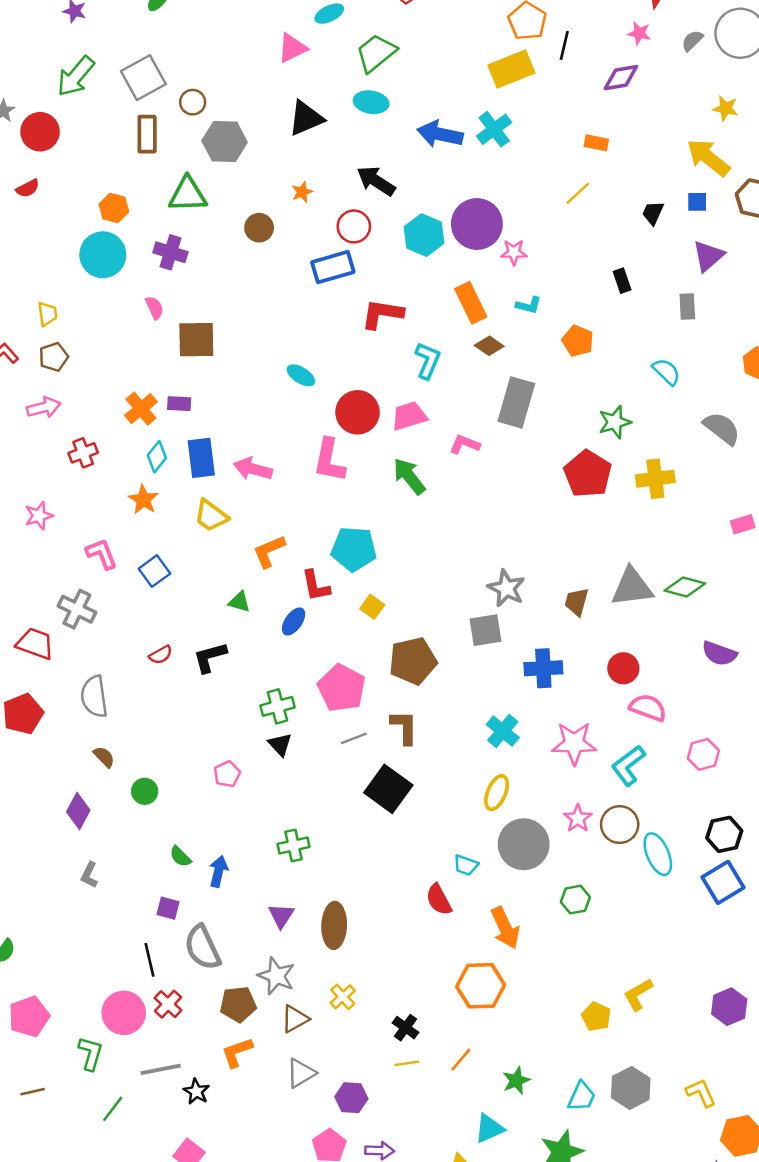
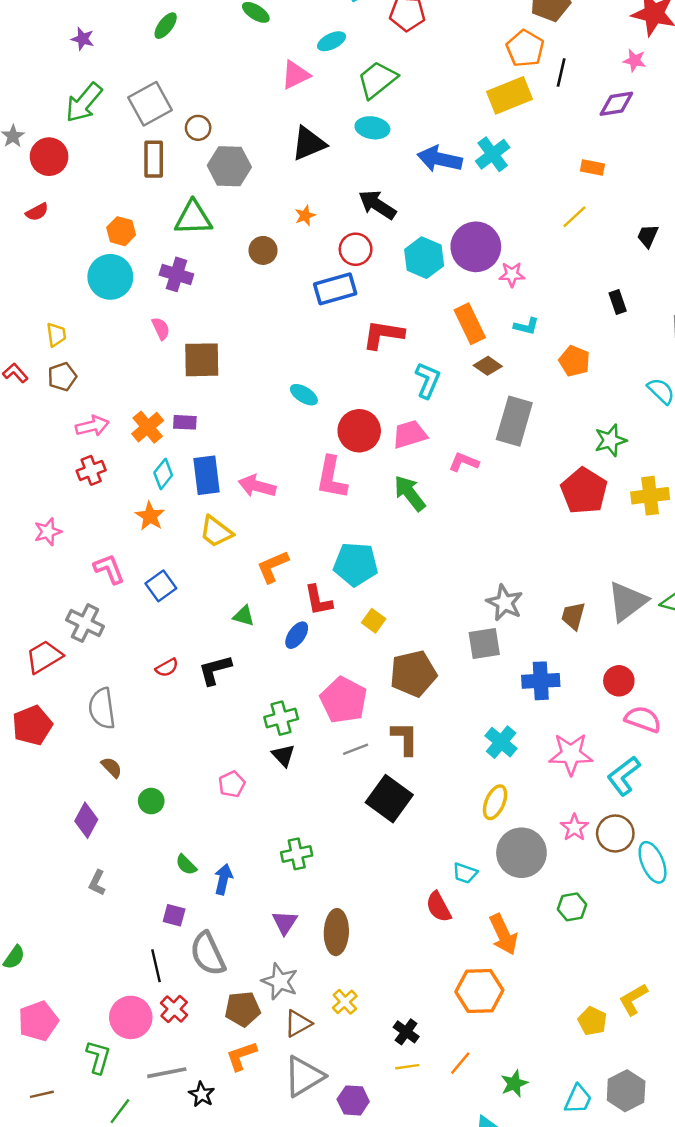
pink arrow: (44, 407) -> (92, 426), moved
gray triangle: (632, 587) -> (627, 601), turned -30
red trapezoid: (35, 644) -> (44, 657), turned -51
gray triangle: (301, 1073) -> (304, 1076), size x1.4

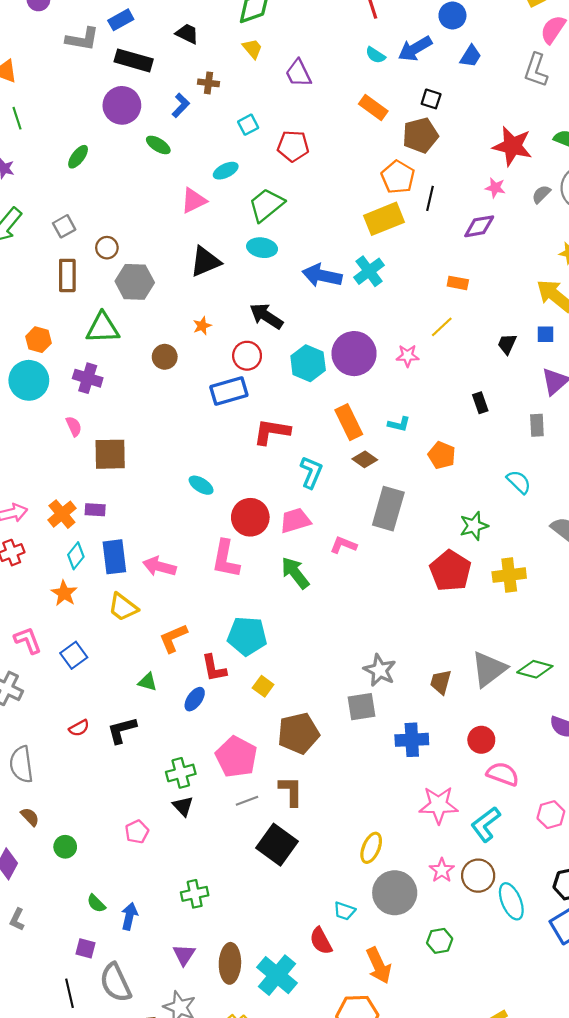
gray square: (150, 104) -> (64, 226), size x0.6
pink star: (512, 274) -> (408, 356), moved
cyan cross: (501, 742) -> (277, 975), moved, size x1.4

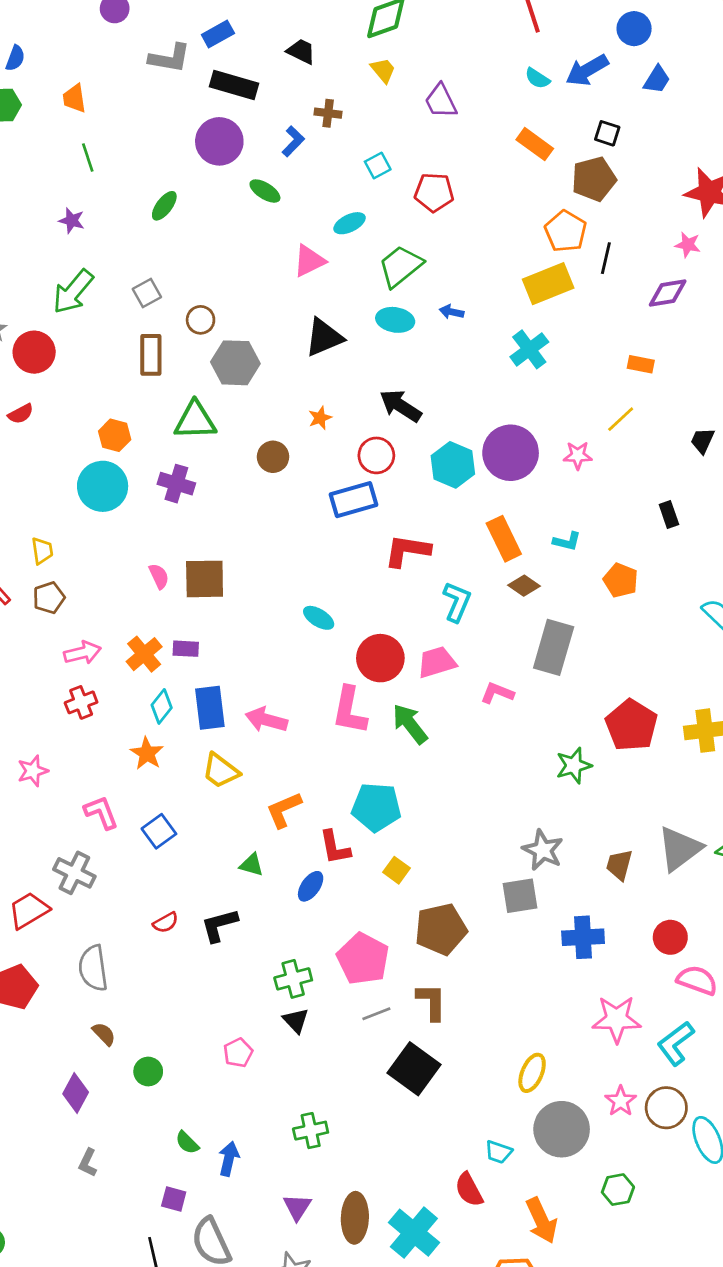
blue arrow: (322, 275) -> (452, 312), moved, size x0.5
pink semicircle: (74, 426) -> (159, 576), moved
green star: (474, 526) -> (574, 765), moved
green arrow: (295, 573) -> (410, 724), moved

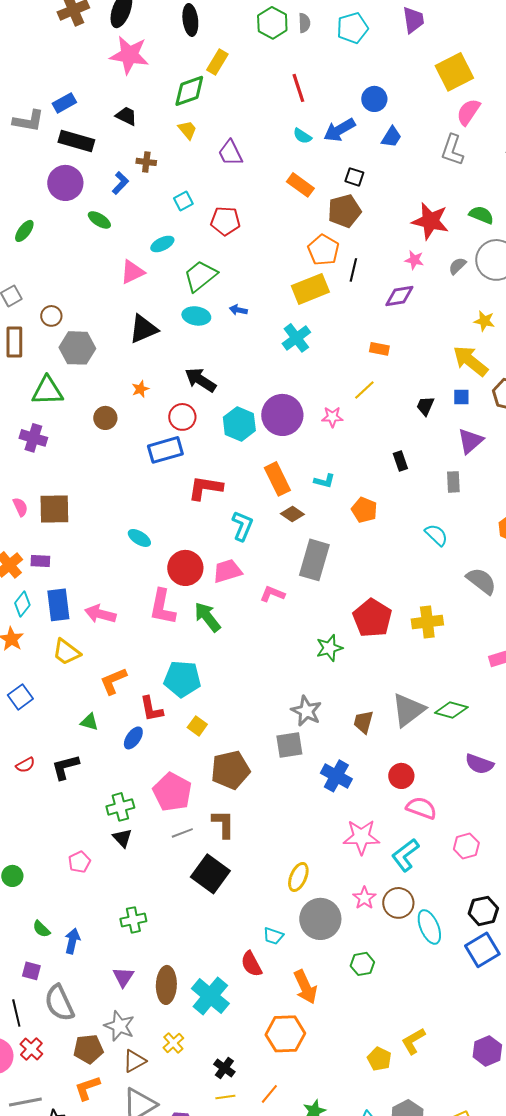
blue cross: (583, 937) -> (336, 776), turned 32

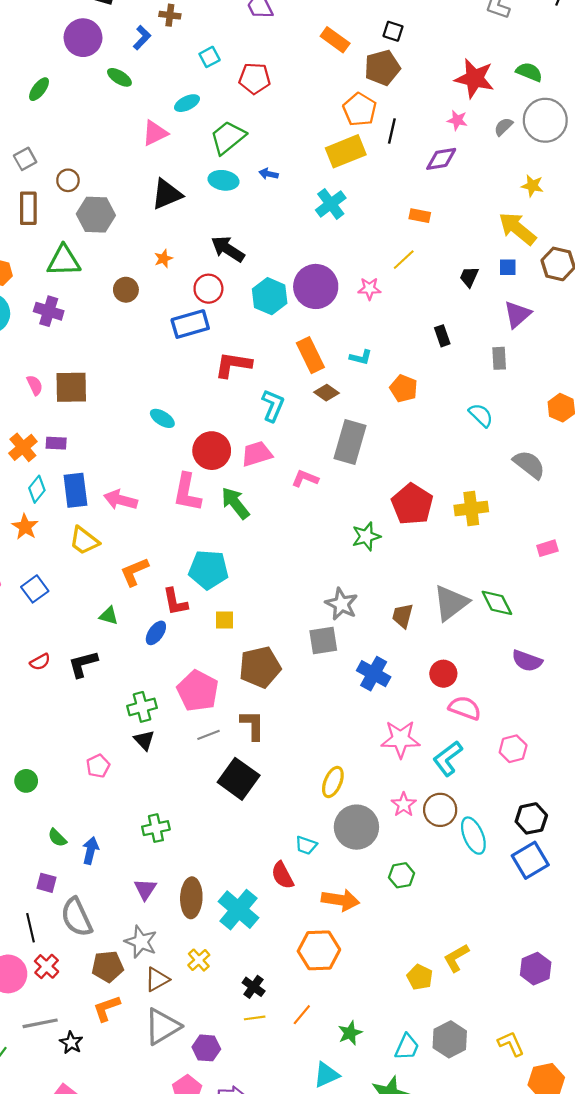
green diamond: (451, 710) -> (497, 603), turned 48
yellow square: (197, 726) -> (225, 620), turned -36
orange arrow: (305, 987) -> (340, 900), turned -56

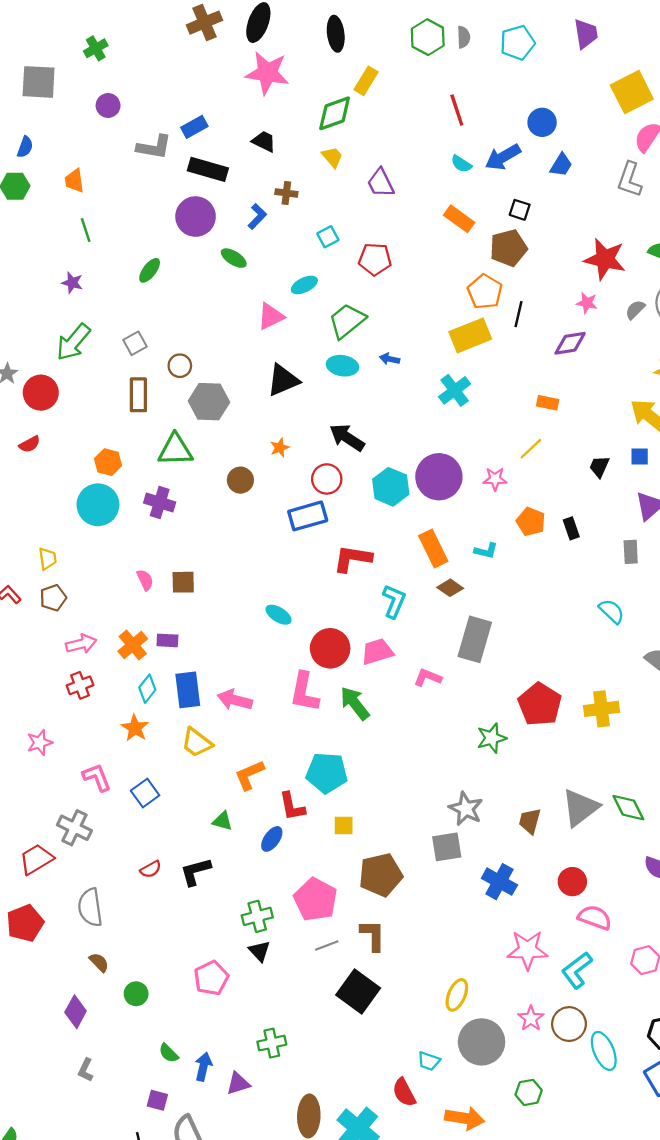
brown square: (71, 387) -> (183, 582), size x0.7
orange pentagon: (404, 388) -> (531, 522), moved
pink pentagon: (98, 766) -> (211, 978), size x1.4
purple triangle: (145, 889) -> (238, 1083), moved, turned 40

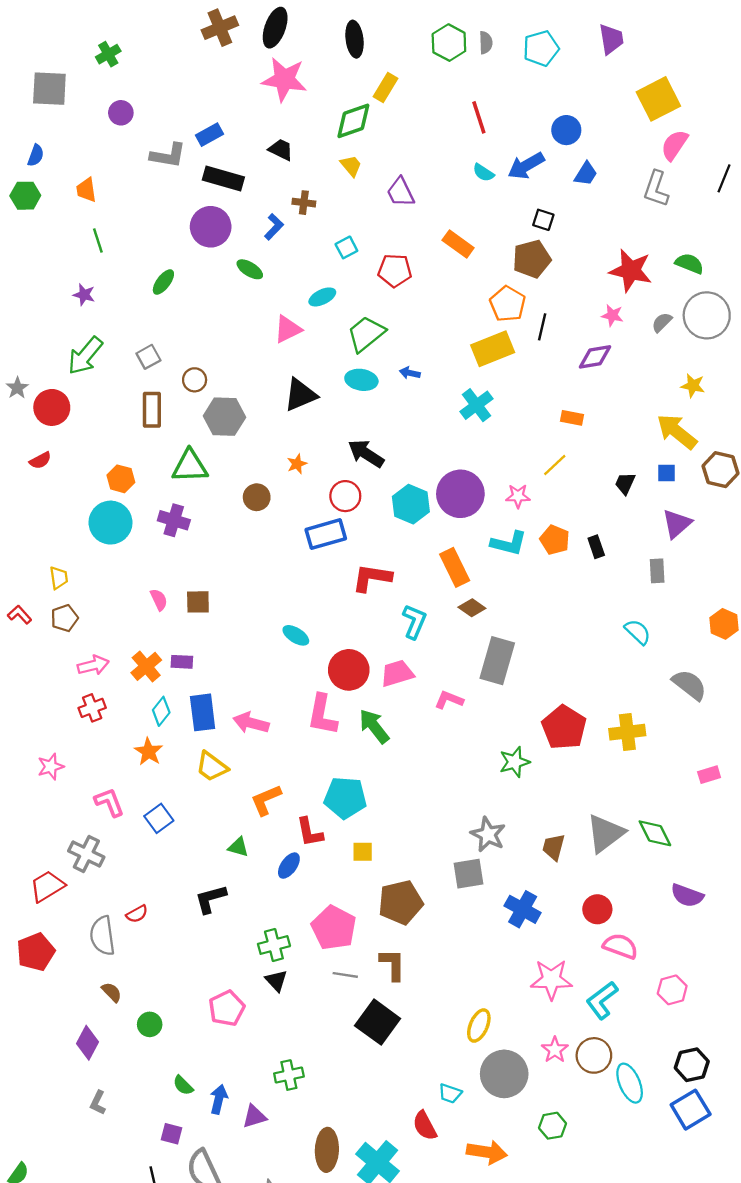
orange rectangle: (459, 219) -> (458, 244), moved
cyan L-shape: (486, 551) -> (509, 543), moved, size x1.5
red semicircle: (151, 869) -> (137, 914), moved
gray line: (327, 946) -> (345, 975), turned 30

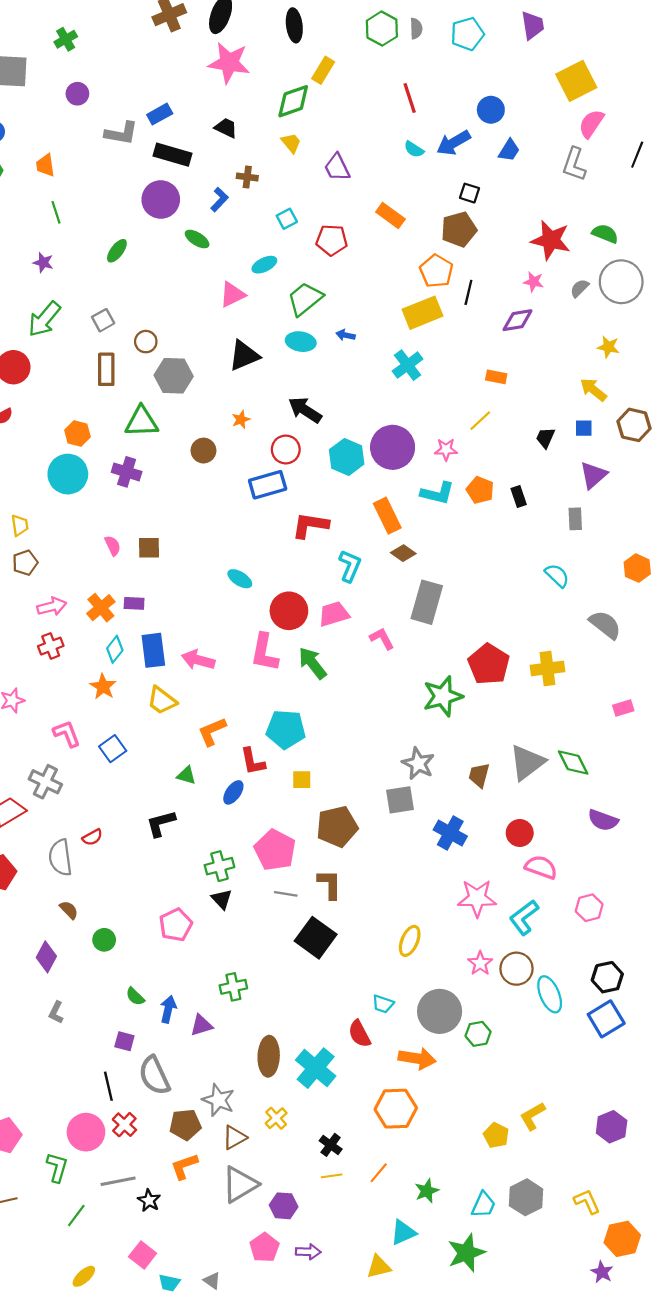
yellow arrow: (677, 432) -> (593, 390), size x0.7
pink L-shape: (449, 700) -> (382, 639), turned 40
green star: (515, 762) -> (443, 696), size x1.4
gray circle: (504, 1074) -> (440, 1011), moved

